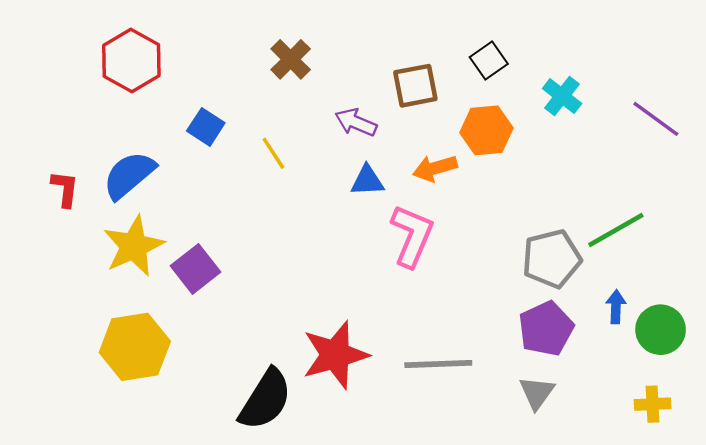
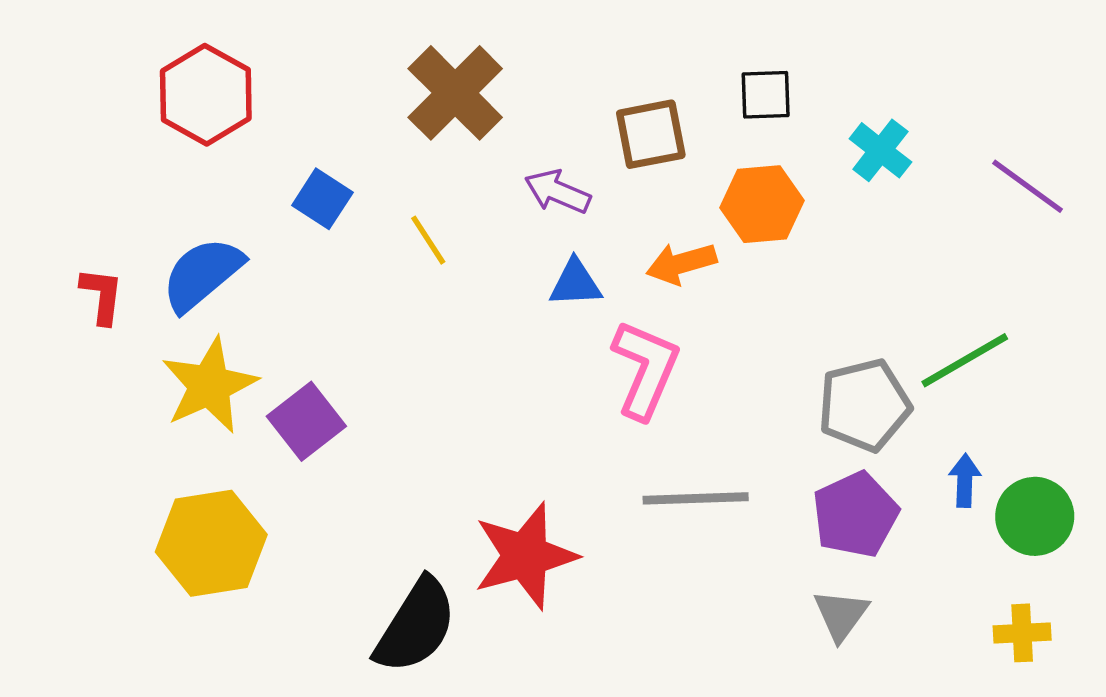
brown cross: (291, 59) -> (455, 93), size x1.5
black square: (489, 60) -> (766, 95), turned 33
gray line: (438, 364) -> (696, 498), moved

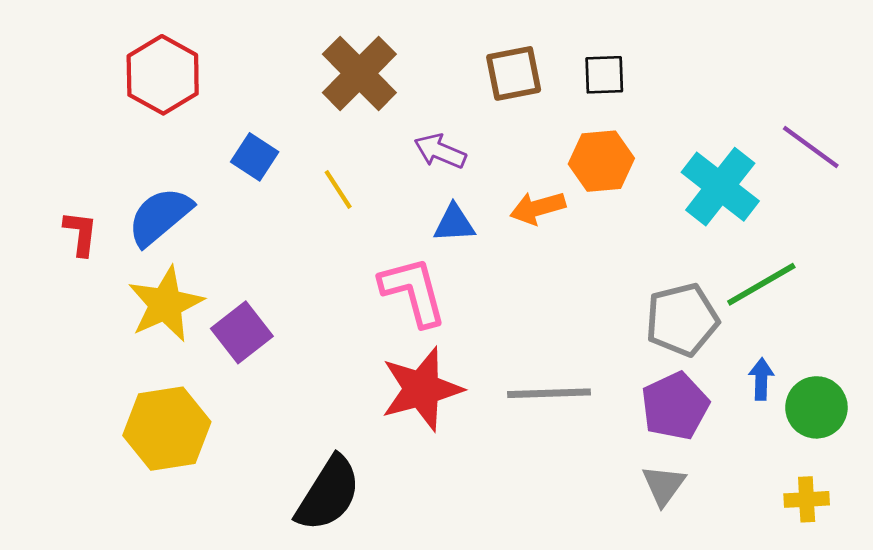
brown square: (651, 134) -> (514, 73), moved
cyan cross: (880, 150) -> (720, 187), moved, size x1.6
pink L-shape: (645, 369) -> (413, 291), moved, turned -38
red star: (525, 556) -> (422, 389), moved

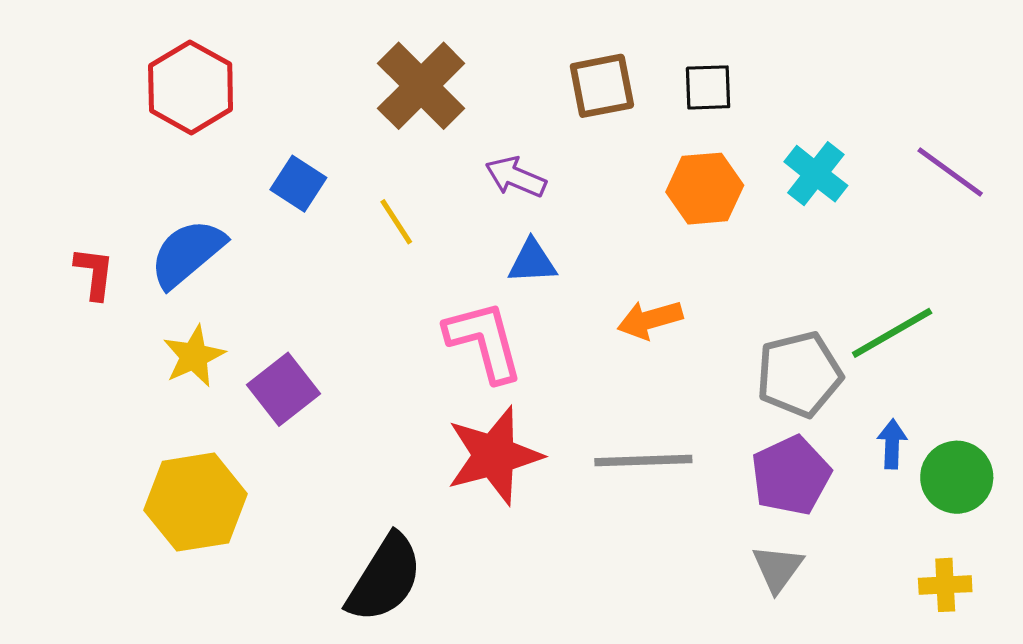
cyan cross: (720, 187) -> (816, 174), moved, size x0.7
orange arrow: (538, 208) -> (650, 320), moved
yellow star: (165, 304) -> (194, 356), size x0.7

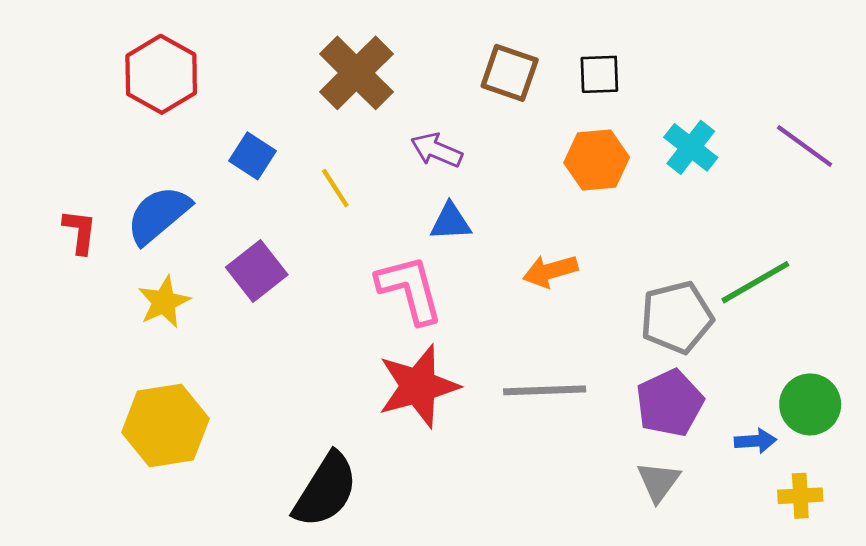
brown square: (602, 86) -> (510, 73), turned 30
purple square: (283, 389) -> (257, 271), moved
blue arrow: (892, 444) -> (755, 441), moved, turned 84

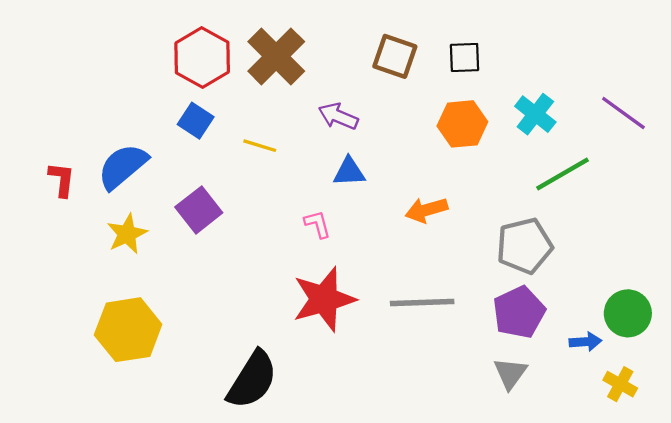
red hexagon: (161, 74) -> (202, 58), moved
yellow line: (335, 188) -> (260, 146), turned -40
green line: (755, 282) -> (563, 174), moved
pink L-shape: (410, 289) -> (318, 224), size x0.5
yellow cross: (800, 496) -> (620, 384), turned 32

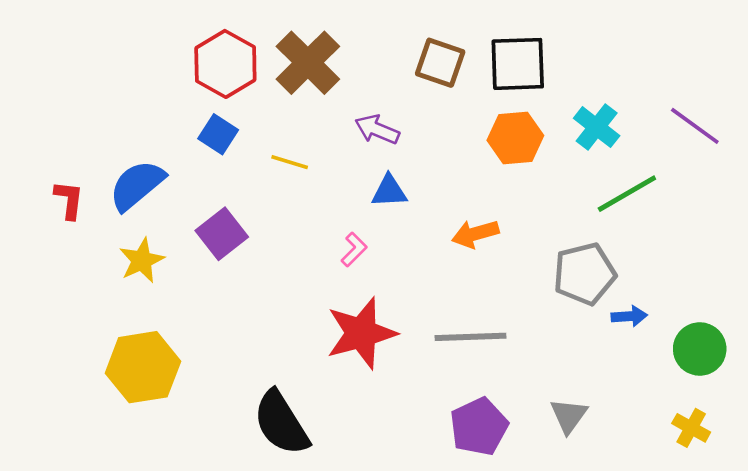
black square: (465, 58) -> (518, 64), size x1.6
pink L-shape: (318, 224) -> (354, 250), turned 60
purple pentagon: (519, 312) -> (479, 427), moved
blue arrow: (585, 342) -> (629, 316), moved
black semicircle: (252, 380) -> (281, 423), turned 116

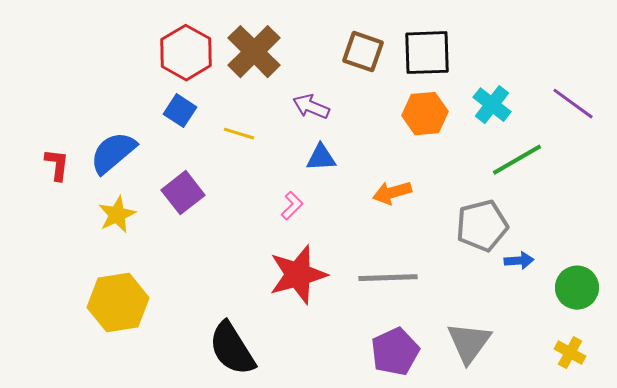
gray triangle: (569, 416) -> (469, 343), size x1.4

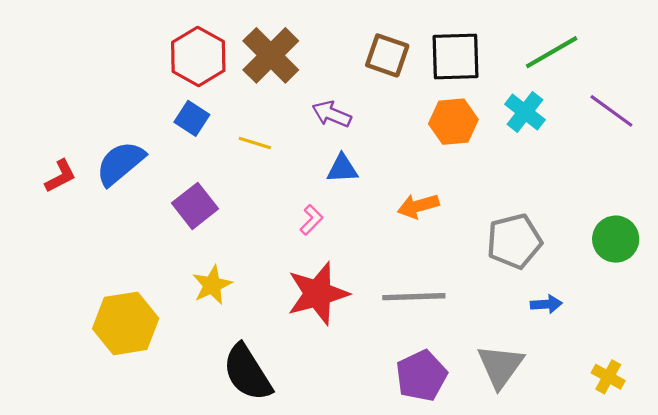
green line: (517, 160) -> (552, 52), moved
red L-shape: (57, 165) -> (60, 176), turned 56
yellow star: (117, 215) -> (212, 285), moved
blue arrow: (519, 261) -> (546, 304), moved
green circle: (577, 288) -> (616, 239), moved

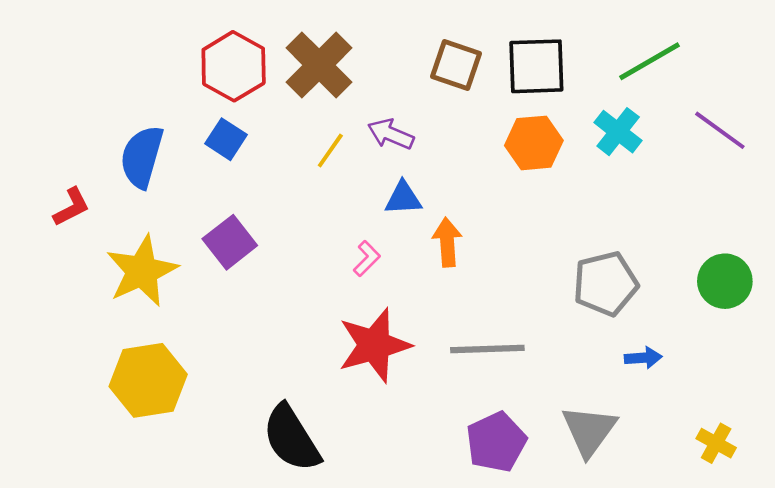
yellow line: (255, 143) -> (330, 150), moved, turned -72
blue semicircle: (120, 163) -> (142, 157), moved, turned -34
orange arrow: (418, 206) -> (447, 242), moved, turned 102
yellow star: (212, 285) -> (142, 271), moved, size x1.5

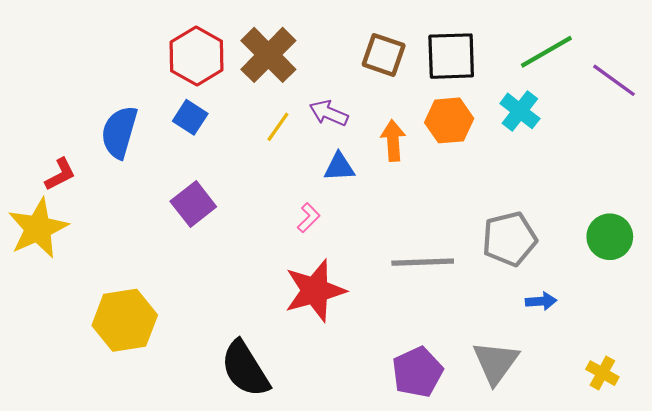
purple line: (720, 130) -> (614, 80), moved
orange arrow: (447, 242) -> (393, 141), moved
yellow star: (142, 271) -> (38, 228), moved
gray line: (487, 349) -> (423, 262), moved

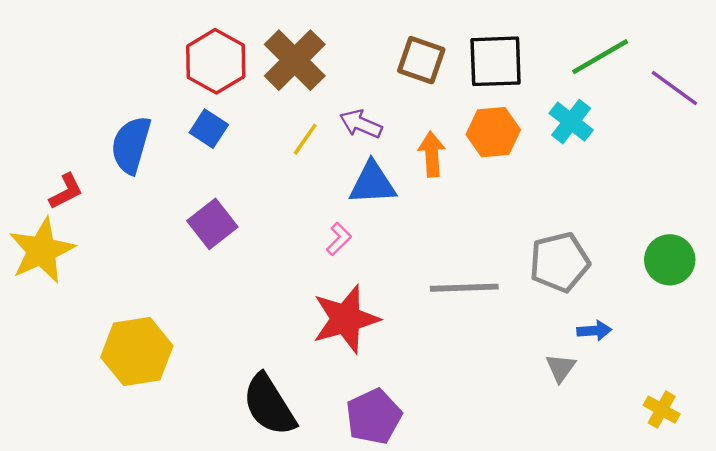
blue triangle: (339, 167) -> (373, 183), size x1.4
gray triangle: (496, 363) -> (561, 368), moved, size x0.6
purple pentagon: (417, 372) -> (374, 417), moved

